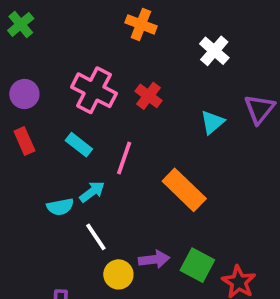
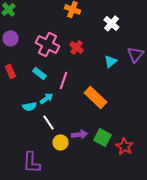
purple circle: (24, 94) -> (10, 38), moved

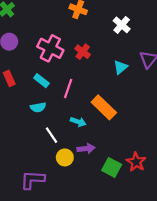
cyan arrow: (46, 98) -> (78, 122), moved, turned 56
cyan semicircle: (29, 106) -> (38, 107), moved
green square: (102, 137) -> (112, 167), moved
purple L-shape: (31, 162) -> (33, 180), turned 90

